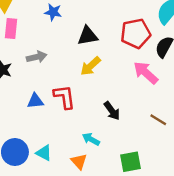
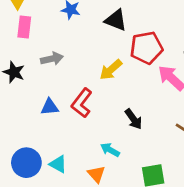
red pentagon: (136, 33) -> (146, 48), moved
black triangle: (88, 36) -> (116, 20), moved, turned 30
red L-shape: (64, 97) -> (82, 103), turned -136

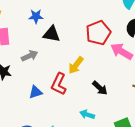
black triangle: (116, 20) -> (52, 34), moved
yellow arrow: (111, 70) -> (76, 65), moved

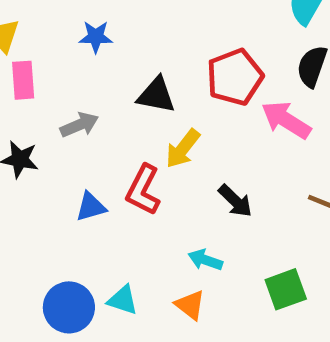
black triangle: (52, 34) -> (156, 95), moved

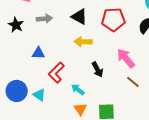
pink arrow: (286, 120) -> (126, 58), moved
yellow arrow: (183, 149) -> (83, 42), turned 36
red L-shape: (143, 190) -> (56, 73), moved
orange triangle: (190, 305) -> (80, 109), moved

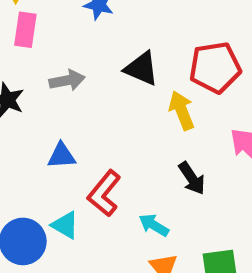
yellow arrow: (83, 42) -> (182, 110), moved, turned 72
cyan triangle: (39, 95) -> (65, 225), moved

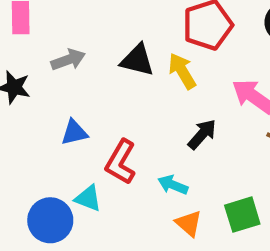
black triangle: (141, 69) -> (137, 60), moved
black arrow: (192, 178) -> (202, 134), turned -96

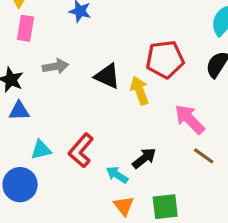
blue triangle: (74, 132) -> (19, 111), moved
black arrow: (202, 134) -> (144, 158), moved
cyan triangle: (88, 198) -> (41, 150), moved, turned -45

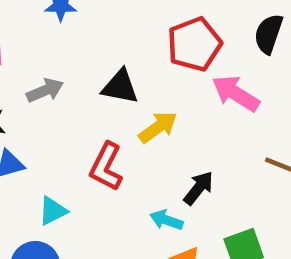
yellow arrow: (140, 90) -> (158, 127), moved, turned 88
pink arrow: (190, 119) -> (236, 93), moved
red L-shape: (81, 150) -> (106, 167), moved

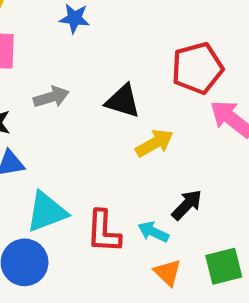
red L-shape: (106, 167) -> (104, 231), moved, turned -30
cyan triangle: (53, 211) -> (47, 212), size x1.5

